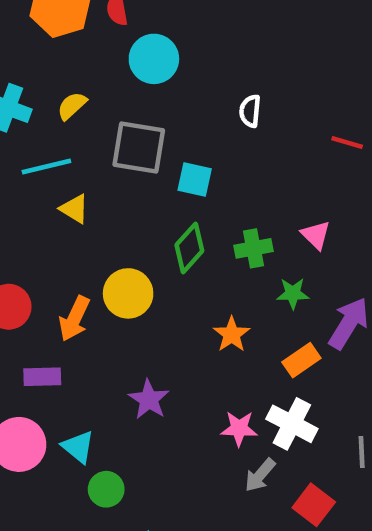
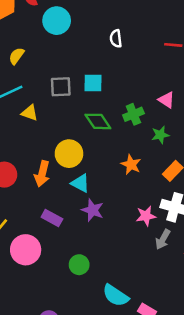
gray square: (139, 147) -> (61, 87), moved, size x0.7
green diamond: (189, 248) -> (98, 121), turned -64
purple rectangle: (42, 377) -> (52, 218), moved, turned 42
cyan triangle: (78, 447) -> (80, 183), moved

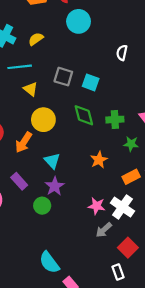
yellow circle: (69, 154) -> (43, 120), moved
green circle: (79, 265) -> (42, 206), moved

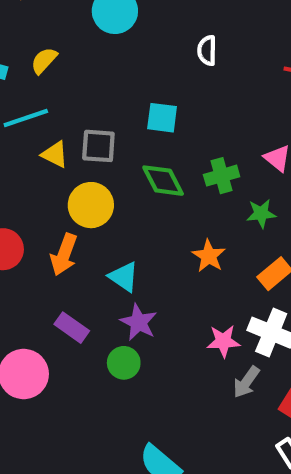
gray square: (63, 77) -> (98, 146), moved

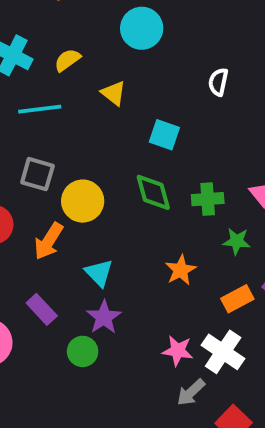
gray square: (98, 146) -> (37, 174), moved
yellow triangle: (55, 154) -> (114, 93), moved

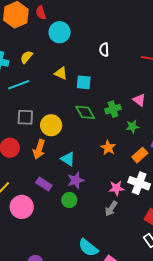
yellow triangle: (114, 93) -> (61, 73), moved
purple star: (104, 317) -> (76, 180), turned 30
gray arrow: (191, 392) -> (111, 209), moved

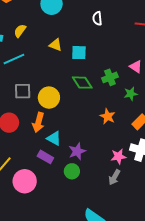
cyan triangle: (68, 159) -> (54, 138), moved

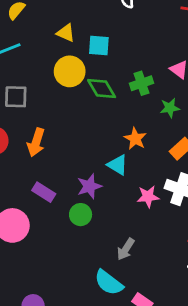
yellow circle: (49, 98) -> (70, 71), moved
cyan triangle: (54, 138) -> (118, 165), moved
gray arrow: (114, 177) -> (126, 249), moved

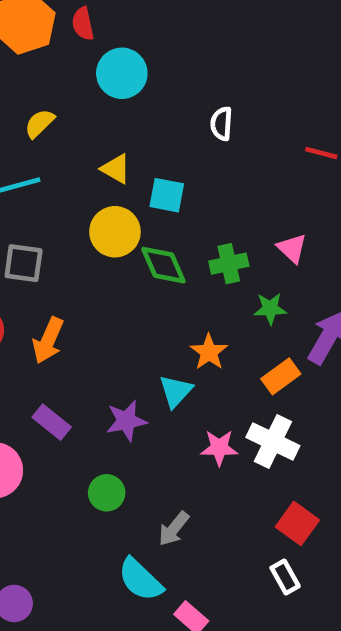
cyan triangle: (118, 165) -> (176, 391), turned 35
green circle: (81, 215) -> (107, 493), moved

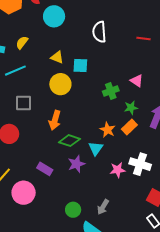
white semicircle: (221, 124) -> (99, 32), size x1.5
green diamond: (163, 265) -> (69, 141), moved, turned -40
orange arrow: (48, 340) -> (55, 120), moved
orange rectangle: (281, 376) -> (129, 127), moved
green circle: (107, 493) -> (73, 210), moved

